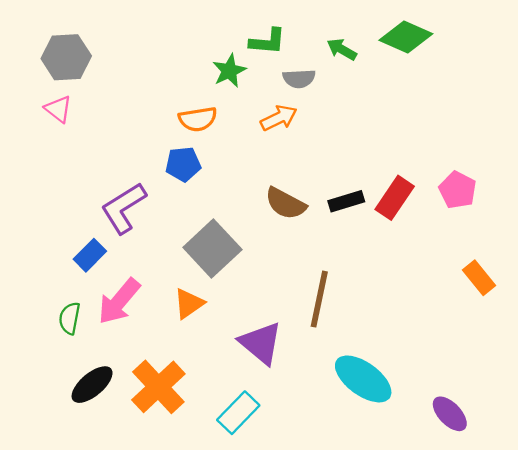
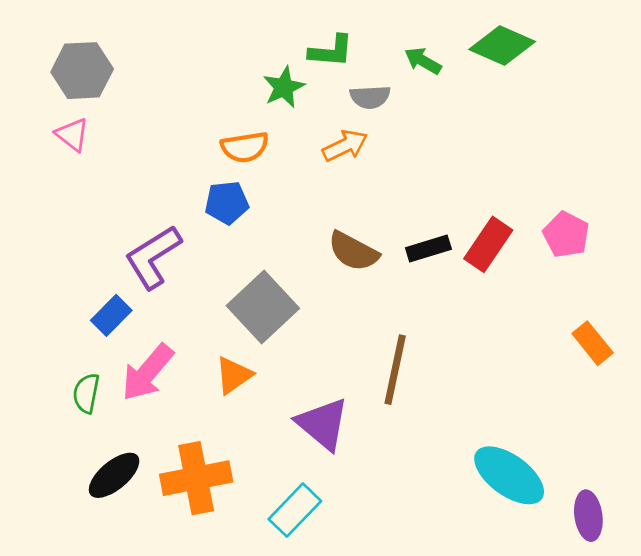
cyan ellipse: (363, 379) -> (509, 475), moved
orange cross: (158, 387) -> (196, 478), turned 32
purple ellipse: (450, 414) -> (588, 516), moved, turned 36

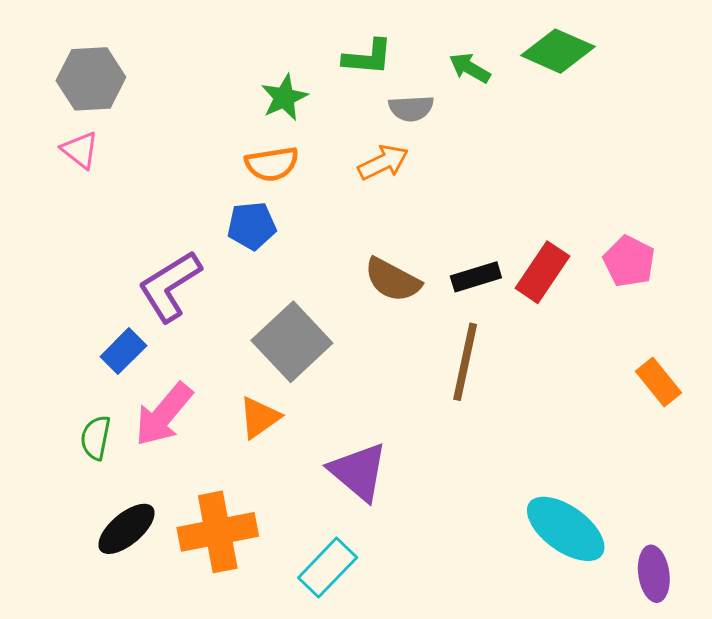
green star: (284, 87) -> (284, 97), moved
brown line: (395, 370) -> (465, 362), moved

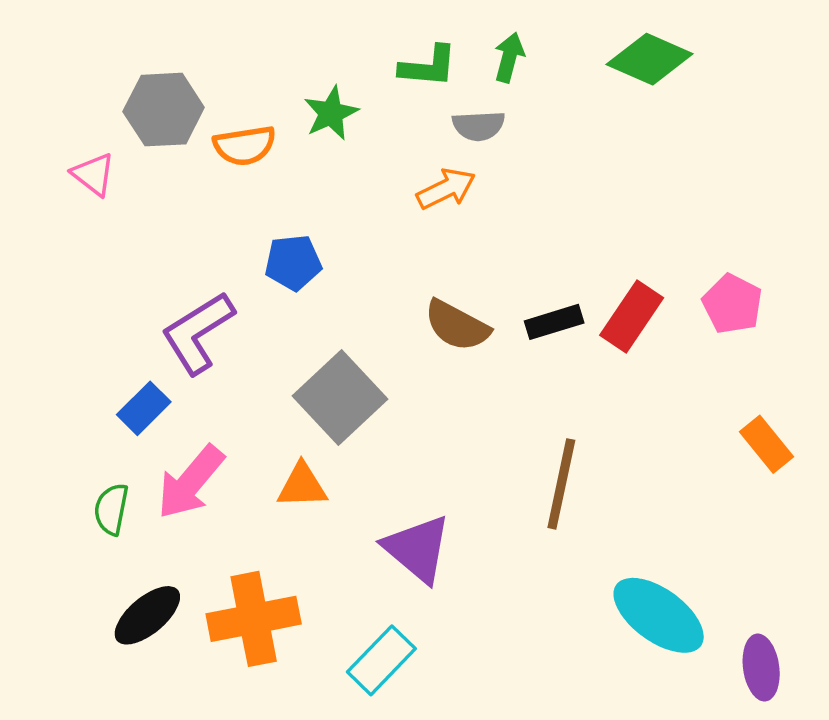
green arrow: (470, 68) -> (509, 57), moved, turned 75
gray hexagon: (91, 79) -> (164, 110), moved
orange semicircle: (272, 164) -> (245, 146), moved
brown line: (465, 362) -> (561, 484), moved
orange triangle: (259, 418) -> (302, 486), turned 33

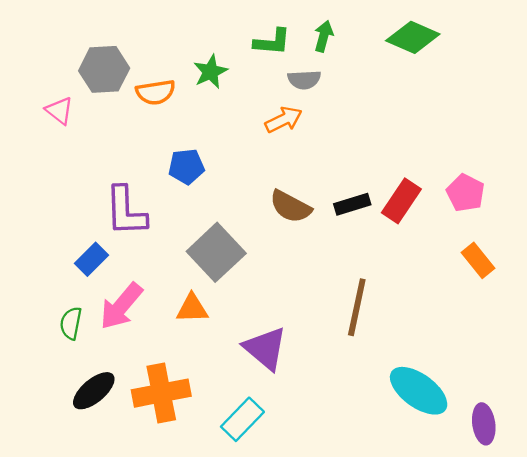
purple L-shape: (198, 333) -> (126, 211), turned -60
orange rectangle: (767, 444) -> (478, 260), moved

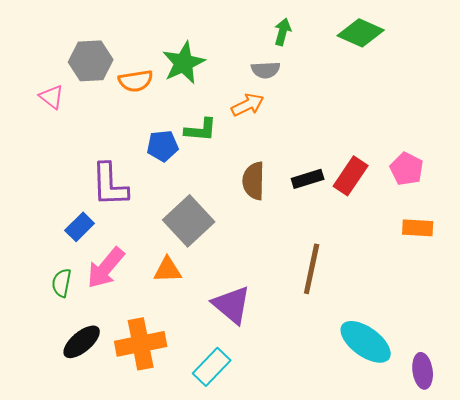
green L-shape: (272, 42) -> (201, 130), moved
green star: (210, 72) -> (184, 63), size x1.4
brown semicircle: (290, 207) -> (254, 181), turned 63
orange rectangle: (478, 260) -> (418, 228), turned -48

